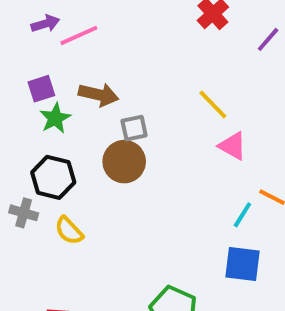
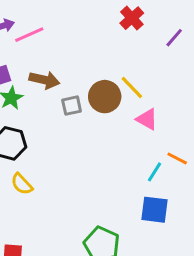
brown circle: (124, 162) -> (105, 97), moved

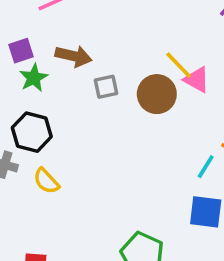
brown circle: (105, 97) -> (157, 94), moved
pink triangle: (147, 119) -> (197, 80), moved

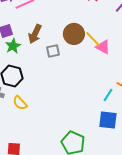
brown arrow: (73, 56) -> (35, 34), turned 102
brown circle: (157, 94) -> (74, 34), moved

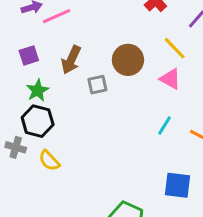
yellow line: (93, 39) -> (175, 48), moved
green star: (13, 46) -> (38, 90), moved
cyan line: (108, 95) -> (164, 125), moved

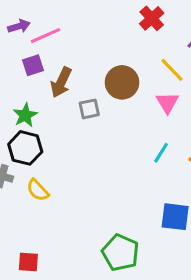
purple square: (29, 55) -> (33, 65), moved
pink triangle: (170, 79) -> (167, 103), turned 30

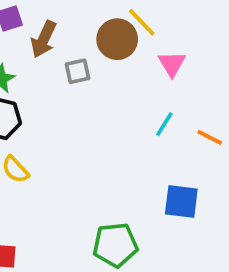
yellow line: (172, 70) -> (142, 22), moved
green pentagon: (120, 253) -> (115, 245), turned -30

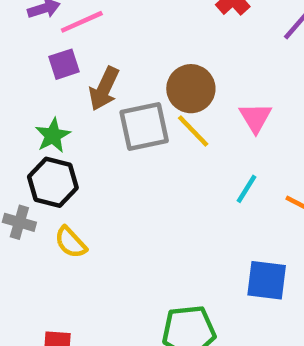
yellow line: (142, 22) -> (193, 131), moved
gray square: (78, 71) -> (144, 127), size x1.6

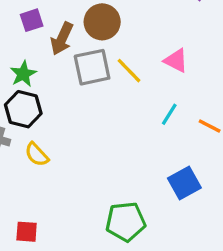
brown circle: (191, 89) -> (102, 22), moved
pink triangle: (256, 118) -> (176, 60), turned -32
blue square: (267, 280) -> (184, 183), turned -36

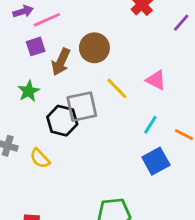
gray square: (92, 67) -> (82, 107), moved
black hexagon: (23, 109) -> (62, 121), moved
blue square: (184, 183) -> (156, 161), moved

